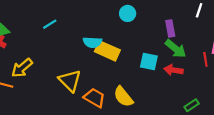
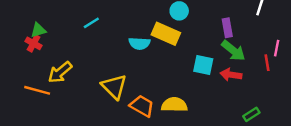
yellow rectangle: (107, 51) -> (166, 34), moved
yellow semicircle: (123, 97) -> (174, 105), turned 130

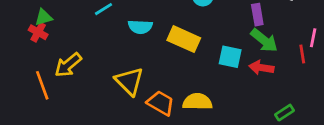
yellow rectangle: (166, 34) -> (184, 39), moved
cyan semicircle: (139, 43) -> (140, 27), moved
orange line: (37, 90) -> (42, 85), turned 55

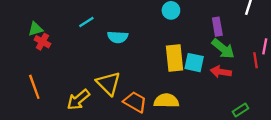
red cross: (38, 32) -> (42, 42), moved
yellow rectangle: (184, 39) -> (174, 58), moved, turned 60
yellow arrow: (68, 65) -> (78, 100), moved

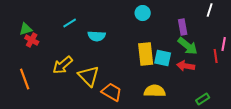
yellow arrow: (78, 100) -> (63, 65), moved
yellow semicircle: (166, 101) -> (155, 91), moved

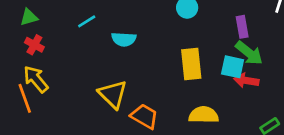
green triangle: (26, 29) -> (29, 17), moved
cyan square: (163, 58) -> (233, 67), moved
yellow arrow: (63, 65) -> (36, 79), moved, turned 90

